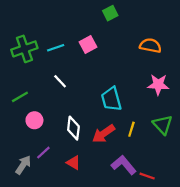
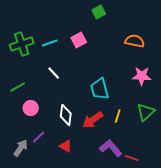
green triangle: (163, 125) -> (146, 112), turned 30

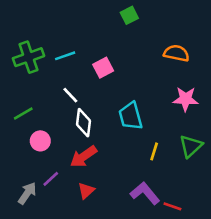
pink square: (79, 40) -> (103, 68), moved
white diamond: (66, 115) -> (83, 123), moved
red arrow: (93, 120) -> (83, 157), moved
red triangle: (66, 146) -> (86, 191), turned 48

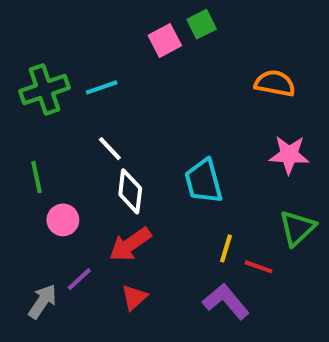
pink square: (103, 68) -> (165, 41), moved
green line: (23, 113) -> (36, 177), turned -72
yellow line: (154, 151) -> (226, 248), moved
red line: (172, 206) -> (259, 267), moved

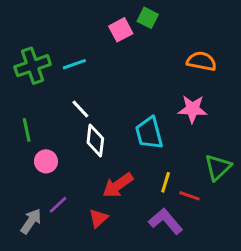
green square: (202, 24) -> (148, 18), turned -36
pink star: (289, 155) -> (192, 109), moved
red arrow: (130, 244) -> (118, 185), moved

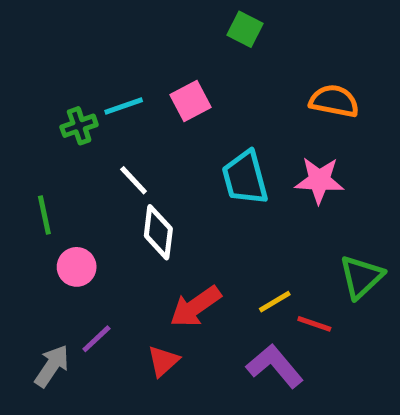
pink square: (121, 30) -> (190, 101), moved
green cross: (33, 66) -> (79, 126), moved, size x0.6
cyan trapezoid: (149, 133) -> (245, 178), moved
yellow line: (166, 182) -> (275, 302), turned 42

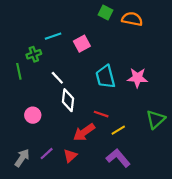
orange semicircle: (334, 101) -> (132, 19), moved
cyan line: (124, 106) -> (53, 36), moved
green line: (44, 215) -> (19, 71), moved
red line: (314, 324) -> (101, 114), moved
purple line: (96, 339) -> (47, 154), moved

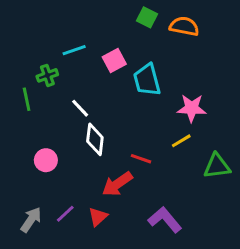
cyan trapezoid: (105, 77) -> (147, 80), moved
green triangle: (156, 119) -> (217, 166), turned 36
yellow line: (118, 130) -> (181, 141), moved

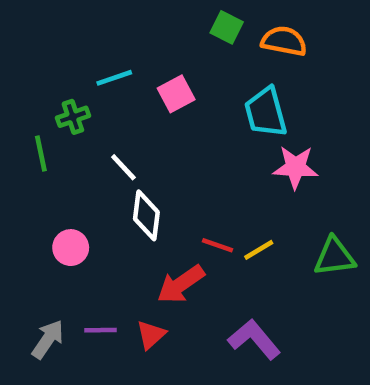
cyan trapezoid: (147, 80) -> (266, 112), moved
yellow line: (181, 141) -> (259, 250), moved
purple line: (65, 214) -> (101, 330), turned 42

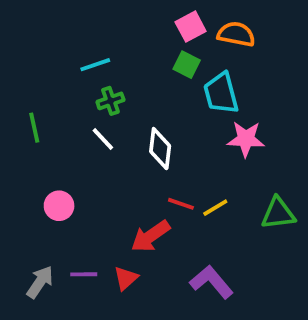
green square: (227, 27) -> (187, 65), moved
pink square: (176, 94) -> (191, 27), moved
green cross: (73, 117) -> (110, 101), moved
white diamond: (146, 215) -> (160, 149), moved

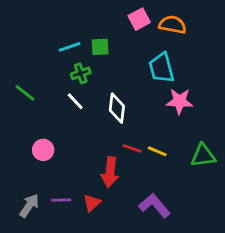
green square: (187, 65) -> (100, 47), moved, turned -30
green line: (34, 128) -> (25, 93), turned -40
yellow line: (215, 208) -> (157, 151), turned 54
red arrow: (150, 236) -> (110, 172), turned -48

